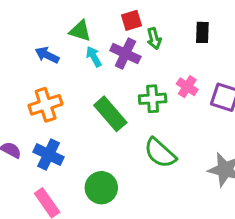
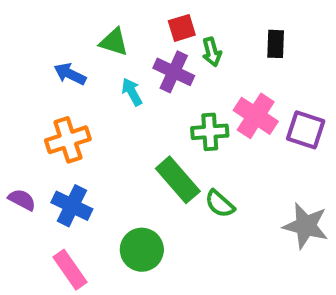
cyan arrow: (94, 57) -> (132, 92), moved
pink cross: (187, 87) -> (256, 116), size x1.5
green rectangle: (110, 114) -> (178, 180), moved
green semicircle: (160, 153) -> (220, 204), size x0.7

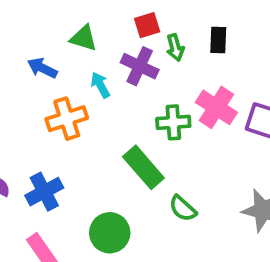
black rectangle: (276, 44) -> (218, 40), moved
orange cross: (68, 140) -> (67, 119), moved
green semicircle: (220, 204) -> (183, 208), moved
blue cross: (72, 206) -> (44, 192), turned 36

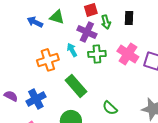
blue arrow: (42, 68) -> (35, 22), moved
cyan arrow: (100, 85) -> (72, 50), moved
green cross: (173, 122) -> (97, 54), moved
green rectangle: (143, 167) -> (76, 86), moved

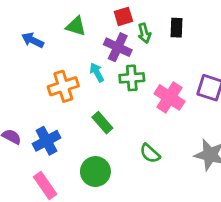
blue arrow: (35, 22) -> (33, 40), moved
pink cross: (128, 54) -> (169, 97), moved
green rectangle: (76, 86) -> (102, 123), size x0.7

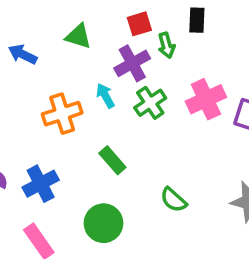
black rectangle: (176, 28) -> (197, 20), moved
purple cross: (118, 47) -> (132, 63), turned 36
green cross: (132, 78) -> (150, 103), turned -30
pink cross: (169, 97) -> (206, 99), moved, turned 32

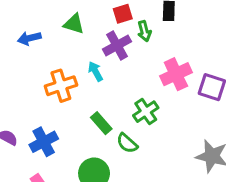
blue arrow: (23, 54) -> (29, 38), turned -40
green cross: (150, 103) -> (146, 112), moved
green semicircle: (174, 200) -> (127, 143), moved

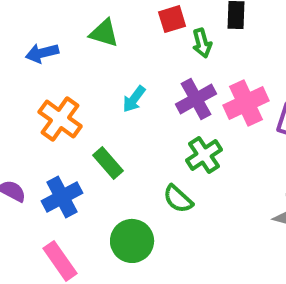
purple cross: (117, 45) -> (196, 99), moved
cyan arrow: (95, 71) -> (134, 99), turned -114
orange cross: (61, 86) -> (60, 119), moved, turned -36
green rectangle: (101, 123) -> (108, 163), moved

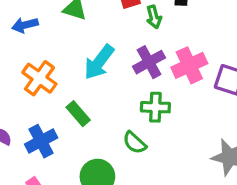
cyan arrow: (134, 99) -> (99, 62), size x1.6
green cross: (204, 155) -> (155, 107), turned 36

